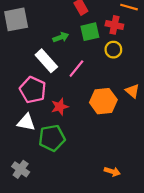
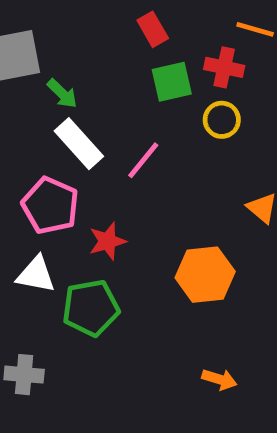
green arrow: (61, 37) -> (62, 94), moved, turned 64
orange hexagon: (103, 101) -> (205, 275), moved
gray cross: (21, 169) -> (24, 375), turned -30

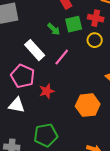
green arrow: (62, 94) -> (54, 29), moved
green pentagon: (91, 308) -> (46, 135), moved

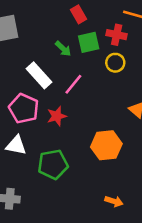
red star: (47, 91) -> (57, 116), moved
green pentagon: (46, 135) -> (53, 164), moved

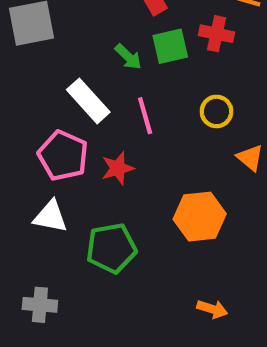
yellow circle: (115, 63) -> (216, 111), moved
pink line: (73, 84) -> (145, 116), turned -55

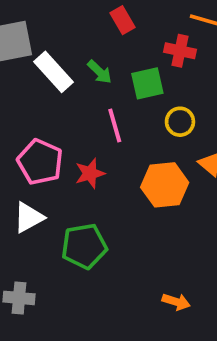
green square: (170, 46) -> (147, 83), moved
white rectangle: (88, 101) -> (54, 72), moved
white triangle: (50, 217) -> (29, 217), turned -40
orange hexagon: (200, 217) -> (165, 185), moved

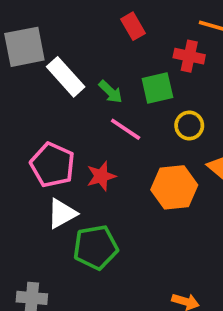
green arrow: (99, 72) -> (111, 92), moved
pink line: (115, 125) -> (126, 129), turned -40
white triangle: (29, 217) -> (62, 214), moved

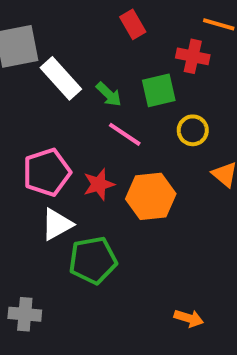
pink pentagon: (52, 165) -> (47, 172), turned 30
orange hexagon: (174, 187) -> (151, 196), moved

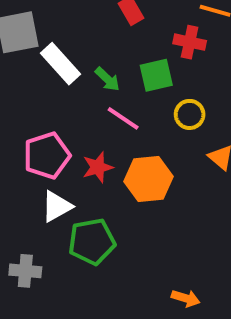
gray cross: (25, 314) -> (25, 271), moved

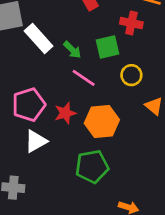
green pentagon: (92, 242) -> (92, 167), moved

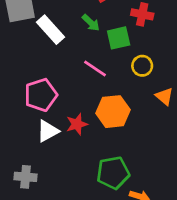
green arrow: (72, 50) -> (91, 23), moved
red star: (65, 113) -> (77, 124), moved
green pentagon: (92, 167) -> (113, 173), moved

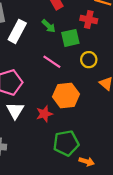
white rectangle: (50, 30) -> (17, 31), turned 70
red star: (77, 124) -> (44, 114), moved
white triangle: (48, 131) -> (15, 111), turned -30

